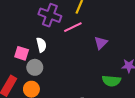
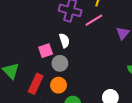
pink square: (22, 53) -> (46, 51), turned -32

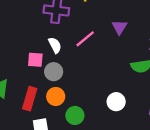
pink line: (94, 20) -> (85, 39), moved
pink square: (46, 51) -> (35, 60), turned 32

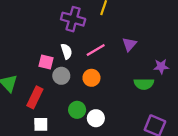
orange circle: (56, 96) -> (91, 78), moved
white circle: (116, 102) -> (96, 118), moved
green circle: (75, 115) -> (77, 110), moved

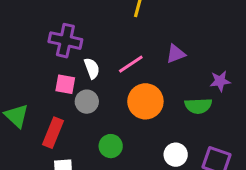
purple cross: (73, 19) -> (65, 41), moved
purple triangle: (129, 44) -> (176, 54), turned 32
orange circle: (91, 78) -> (145, 101), moved, size x1.5
white circle: (96, 118) -> (176, 155), moved

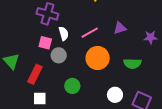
purple star: (220, 81) -> (151, 37), moved

